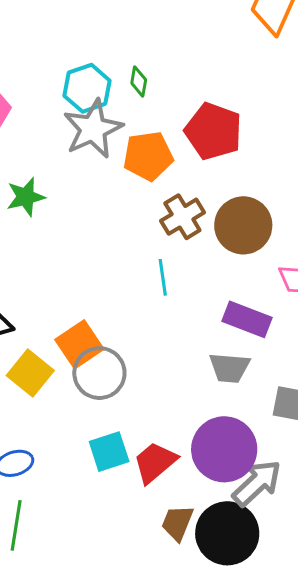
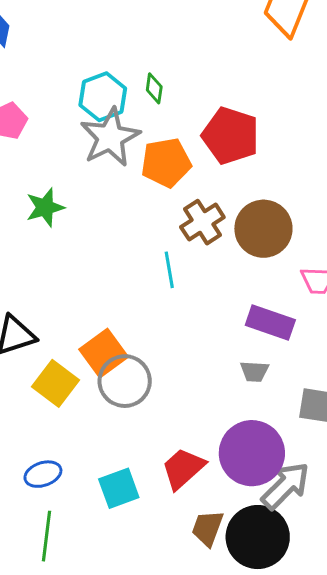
cyan line: (163, 277) -> (169, 270), moved
gray trapezoid: (229, 368) -> (254, 371), size x0.7
cyan square: (109, 452) -> (119, 488), moved

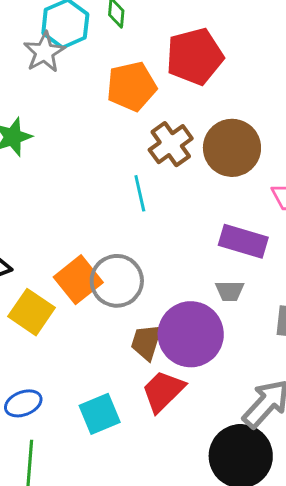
red pentagon: (231, 136) -> (195, 56), turned -30
gray star: (110, 137) -> (44, 52), moved, size x0.7
gray circle: (125, 381) -> (117, 281), moved
purple circle: (252, 453) -> (191, 334), moved
brown trapezoid: (207, 528) -> (146, 342), moved

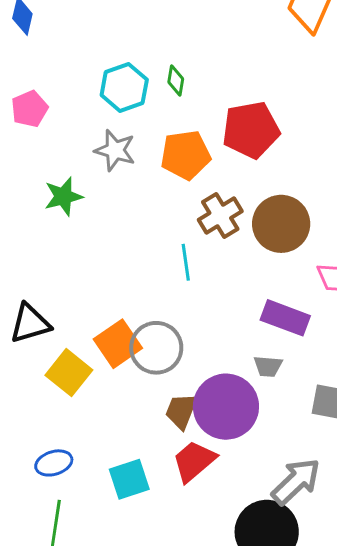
gray star: (44, 52) -> (115, 150), moved, turned -30

